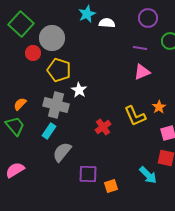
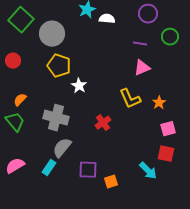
red circle: (33, 53) -> (13, 61), moved
gray cross: (56, 105) -> (56, 118), moved
yellow L-shape: (135, 116) -> (130, 99), moved
cyan rectangle: (49, 131) -> (49, 168), moved

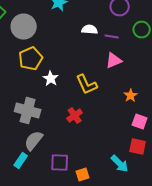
white semicircle: (107, 19) -> (90, 30), moved
yellow pentagon: (59, 66) -> (31, 59), turned 30
yellow L-shape: (130, 99) -> (87, 85), moved
pink square: (168, 129) -> (140, 122), turned 35

